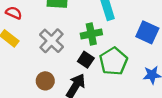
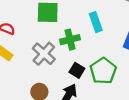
green cross: (91, 34) -> (70, 40), moved

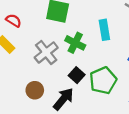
green cross: (70, 40) -> (75, 43), turned 30

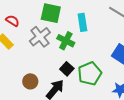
cyan rectangle: (104, 30) -> (82, 22), moved
gray cross: (46, 52) -> (40, 37), moved

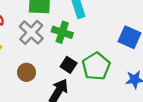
brown circle: (30, 81) -> (27, 72), moved

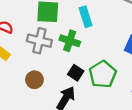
gray cross: (31, 32) -> (39, 41), turned -30

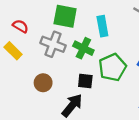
black square: (76, 73) -> (85, 81), turned -35
green pentagon: (103, 74) -> (112, 67), moved

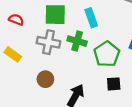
red semicircle: (20, 26) -> (16, 20), moved
black square: (85, 81) -> (114, 84), moved

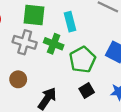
black square: (114, 84) -> (87, 90), turned -32

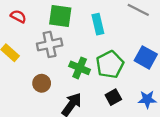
gray cross: (25, 42) -> (50, 44), turned -30
green cross: (54, 44) -> (80, 68), moved

